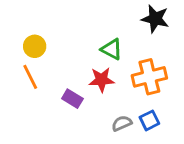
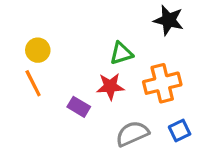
green triangle: (112, 49) -> (121, 53), turned -45
blue square: (149, 120) -> (180, 130), moved
gray semicircle: (122, 123) -> (132, 134), size x1.5

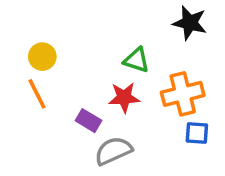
green triangle: (121, 53) -> (136, 60), turned 35
blue square: (180, 130) -> (197, 133), moved, turned 30
gray semicircle: (132, 134) -> (113, 151), moved

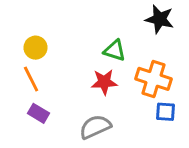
orange cross: (183, 94) -> (153, 79), turned 32
purple rectangle: (89, 121) -> (38, 113), moved

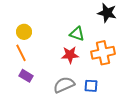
orange cross: (153, 79) -> (103, 53), turned -30
blue square: (165, 112) -> (91, 86), moved

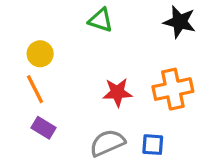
green triangle: (77, 34) -> (101, 20), moved

